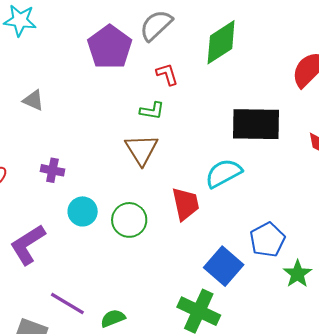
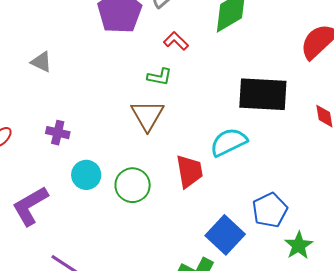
red L-shape: (167, 74) -> (176, 41), turned -30

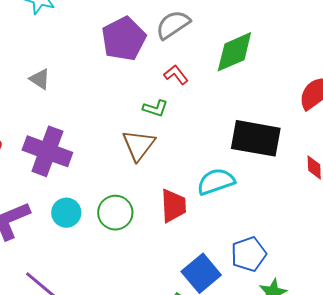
purple cross: (58, 133) -> (47, 151), size x2.0
cyan circle: (86, 175) -> (66, 213), moved

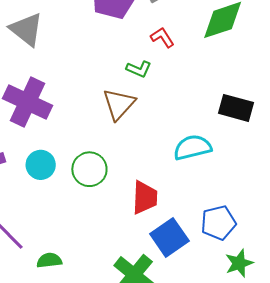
gray triangle: (40, 79) -> (26, 29), size x1.6
black rectangle: (256, 138) -> (236, 108), size x0.7
red trapezoid: (173, 206) -> (145, 197), moved

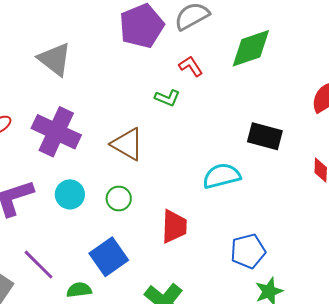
brown triangle: (119, 104) -> (127, 144), moved, turned -42
green circle: (89, 169) -> (119, 199), size x0.7
blue square: (169, 237) -> (109, 257), moved

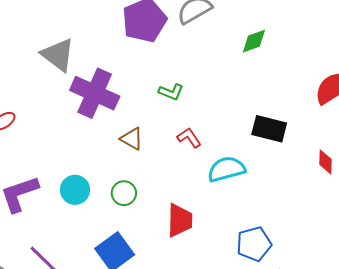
green diamond: (251, 48) -> (254, 41), size x0.6
red L-shape: (191, 66) -> (189, 138), moved
purple cross: (56, 132) -> (95, 93), moved
brown triangle: (127, 144) -> (132, 139), size x0.7

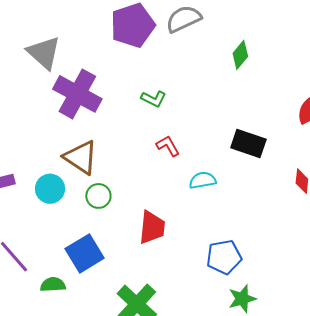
green diamond: (254, 41) -> (240, 55), turned -36
brown triangle: (132, 139) -> (81, 157), moved, size x1.5
cyan semicircle: (226, 169) -> (203, 180), size x0.7

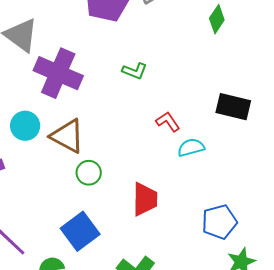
red L-shape: (168, 146) -> (168, 122), moved
cyan circle: (50, 189) -> (25, 126), moved

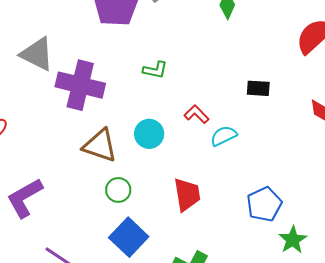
black rectangle: (233, 107) -> (258, 88), size x0.7
cyan circle: (25, 126) -> (149, 134), moved
green circle: (89, 173) -> (118, 190), moved

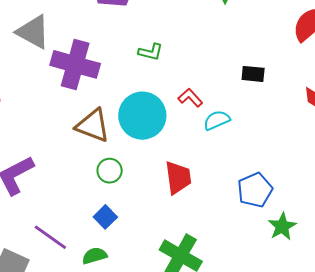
cyan circle: (149, 134) -> (142, 116), size x1.6
blue square: (129, 237) -> (105, 217), moved, size x0.6

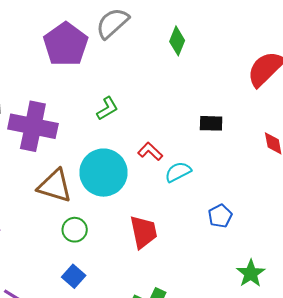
green L-shape: (151, 52) -> (107, 109), turned -40
blue pentagon: (255, 190) -> (220, 216), moved, size x0.7

